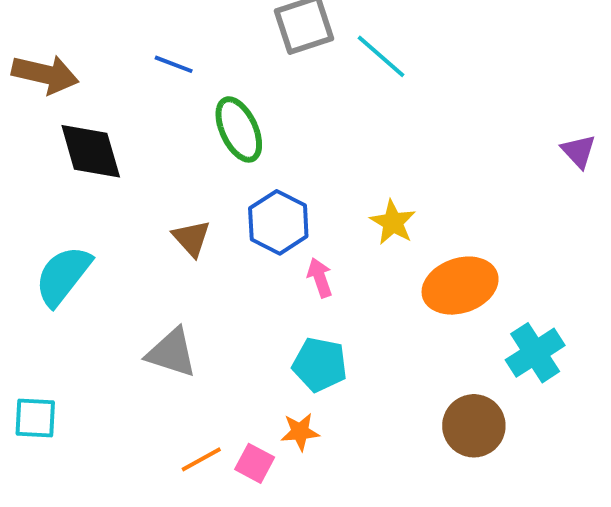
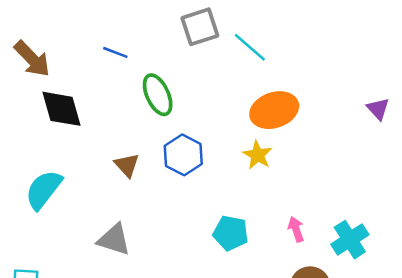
brown arrow: (45, 74) -> (32, 59), turned 33
pink arrow: (320, 278) -> (296, 229), moved
orange ellipse: (460, 286) -> (274, 110), moved
cyan pentagon: (320, 365) -> (231, 233), moved

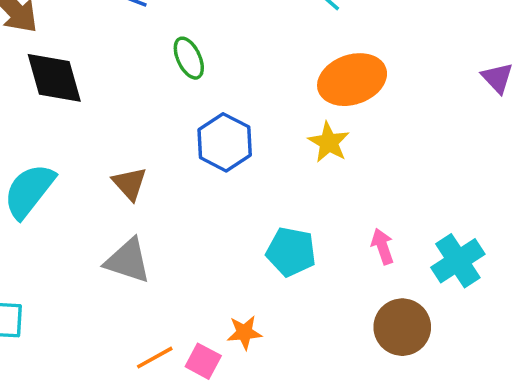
green ellipse: (158, 95) -> (189, 58), size x0.7
brown triangle: (127, 165) -> (130, 184), moved

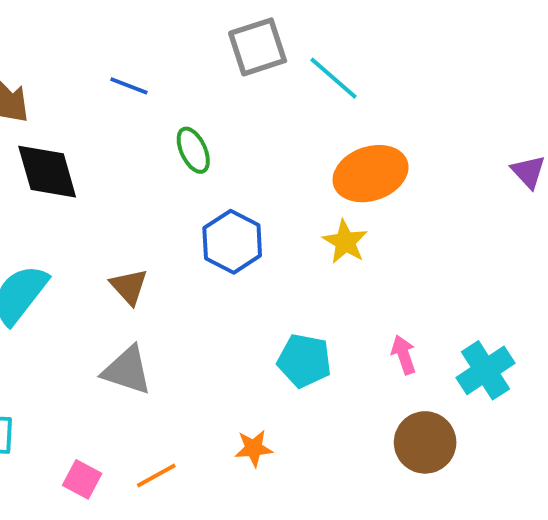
pink square: (203, 361) -> (82, 479), moved

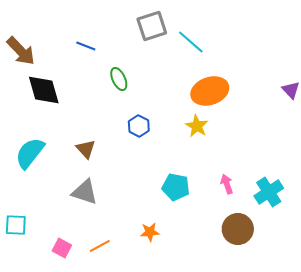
blue hexagon: (232, 242) -> (139, 126), size x0.7

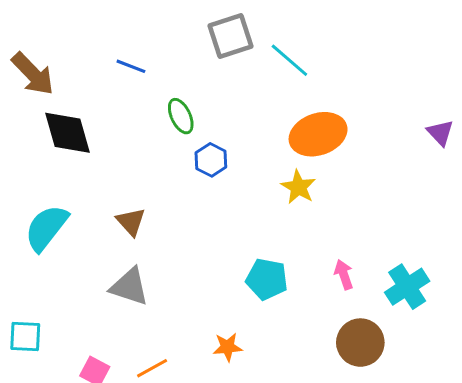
blue hexagon: (139, 126) -> (211, 160), moved

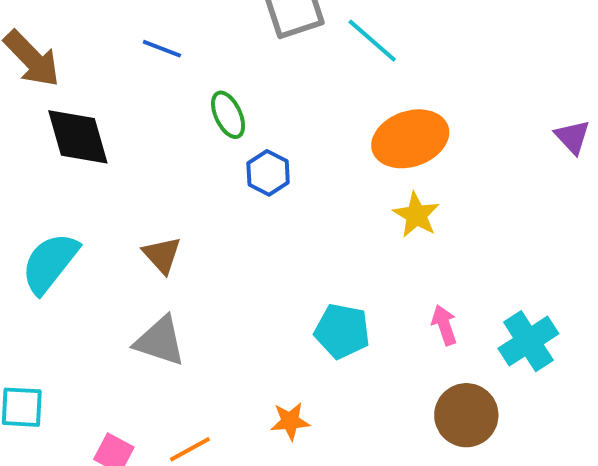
yellow star: (298, 187) -> (416, 215), moved

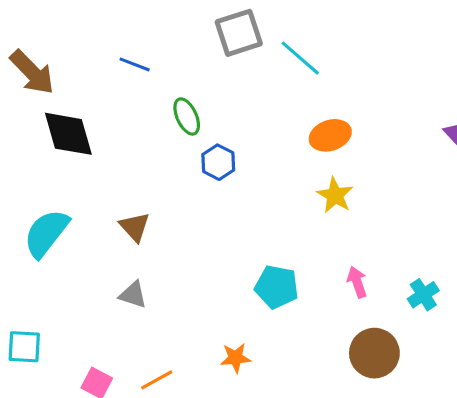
orange ellipse: (410, 139) -> (330, 135), size x0.7
gray triangle: (160, 341) -> (133, 295), size x0.7
cyan cross: (528, 341) -> (423, 295), size x0.7

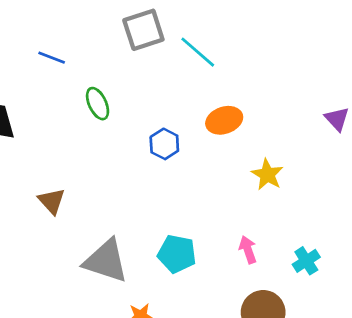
blue hexagon: (218, 162) -> (164, 144), moved
yellow star: (335, 195) -> (267, 175), moved
gray triangle: (133, 295) -> (106, 261), moved, size x1.8

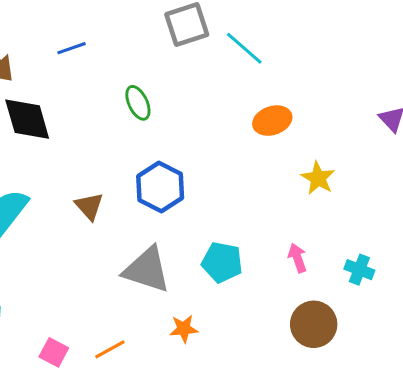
blue line: (52, 58) -> (71, 48), moved, turned -40
blue hexagon: (164, 144) -> (160, 187), moved, size x1.5
cyan cross: (306, 261) -> (359, 270), turned -36

